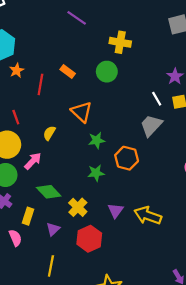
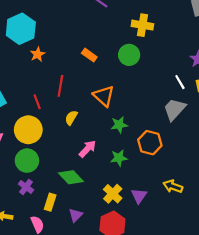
red line: (40, 84) -> (60, 86), moved
pink arrow: (33, 161) -> (87, 149), moved
yellow cross: (78, 207) -> (113, 194), moved
yellow arrow: (148, 215) -> (173, 186), moved, size x0.7

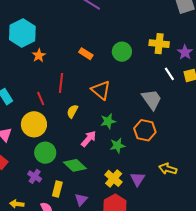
yellow cross: (142, 25) -> (159, 44), moved
gray trapezoid: (174, 109) -> (152, 99), moved, turned 105
green star: (119, 125) -> (108, 121), moved
green circle: (27, 161) -> (45, 153), moved

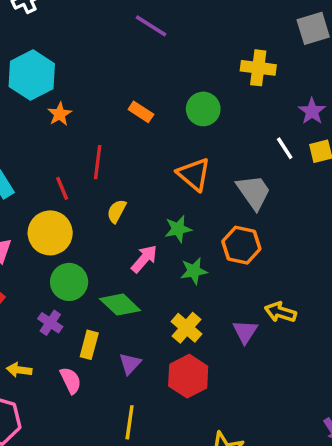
yellow cross: (159, 44) -> (258, 68), moved
orange triangle: (101, 90) -> (194, 174), moved
purple triangle: (138, 179) -> (245, 332), moved

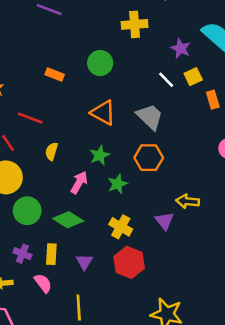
red line: (98, 162) -> (30, 118), turned -65
purple cross: (50, 323) -> (22, 254), moved
yellow line: (130, 422) -> (79, 308), moved

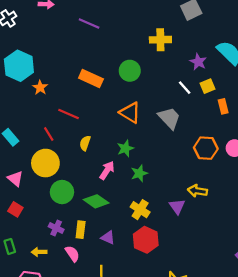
orange rectangle: (55, 75) -> (91, 78), size x1.5
orange hexagon: (149, 158) -> (206, 148), moved
purple triangle: (84, 262) -> (108, 237), turned -40

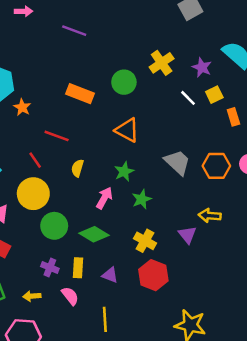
yellow cross: (160, 40) -> (162, 63), moved, turned -30
gray trapezoid: (169, 118) -> (177, 162), moved

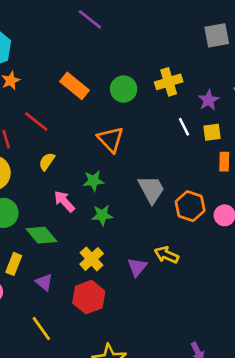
pink arrow: (104, 198) -> (64, 201), turned -90
yellow line: (105, 319) -> (41, 329), moved, turned -50

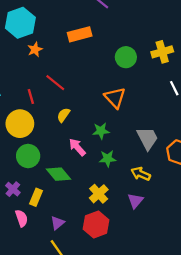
orange rectangle: (75, 86) -> (80, 34), moved, turned -55
yellow arrow: (166, 255) -> (141, 174), moved
purple triangle: (44, 282) -> (57, 223), moved, turned 40

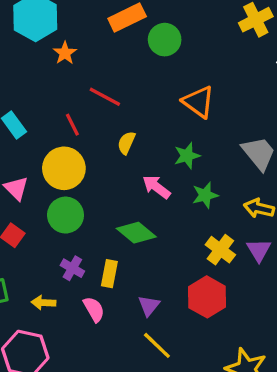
green circle: (126, 57) -> (165, 40), moved
green circle: (28, 156) -> (66, 215), moved
yellow cross: (99, 194) -> (220, 250), moved

